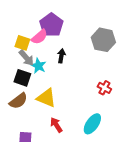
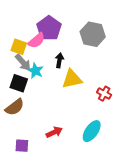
gray hexagon: (103, 40) -> (93, 34), moved
yellow triangle: (46, 98) -> (72, 79), moved, turned -35
red arrow: (56, 125) -> (54, 132), turned 98

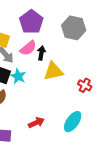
pink semicircle: (36, 41) -> (28, 48), moved
cyan star: (35, 71) -> (18, 76), moved

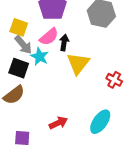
yellow triangle: (53, 71) -> (78, 63), turned -40
cyan star: (18, 76) -> (40, 56), moved

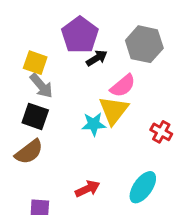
pink semicircle: (49, 37) -> (123, 86), moved
black arrow: (64, 43) -> (97, 58), moved, turned 49
cyan star: (40, 56) -> (94, 124), moved, turned -30

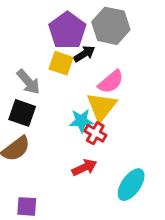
gray hexagon: (144, 44) -> (111, 26), moved
yellow square: (35, 63) -> (61, 63), moved
red cross: (161, 132) -> (95, 133), moved
red arrow: (87, 189) -> (84, 167), moved

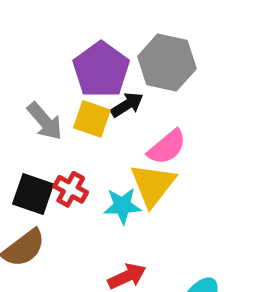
gray arrow: (28, 82) -> (45, 121), moved
red cross: (95, 133) -> (71, 189), moved

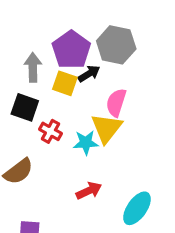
gray arrow: (45, 121) -> (33, 67), moved, turned -140
pink semicircle: (167, 147) -> (116, 103), turned 148
black square: (33, 194) -> (25, 107), moved

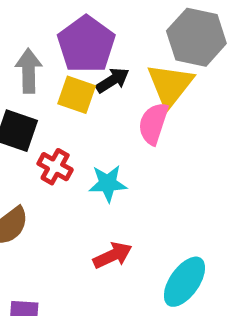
gray hexagon: (116, 45) -> (196, 37), moved
yellow triangle: (107, 128) -> (170, 85), moved

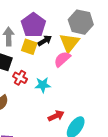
pink semicircle: (153, 123) -> (62, 59), turned 30
red arrow: (113, 255) -> (56, 116), moved

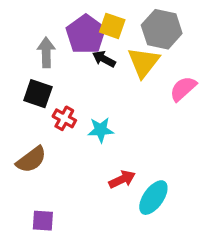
black arrow: (45, 41) -> (104, 59), turned -120
yellow square: (29, 47) -> (112, 26), moved
pink semicircle: (62, 59) -> (183, 89), moved

